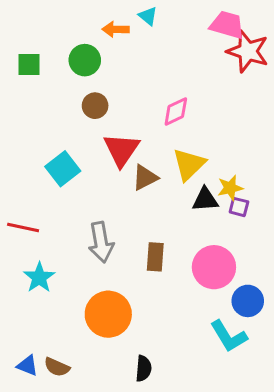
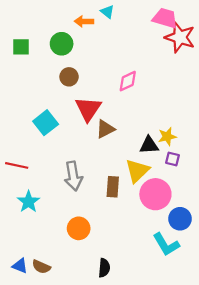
yellow triangle: (189, 164) -> (137, 171), moved
purple square: (239, 207) -> (173, 159), moved
orange circle: (108, 314) -> (79, 228), size x0.7

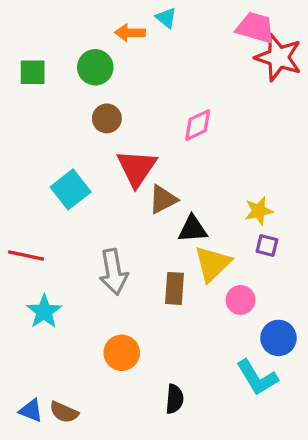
black triangle: (149, 145) -> (193, 229), moved
pink circle: (155, 194) -> (241, 300), size x0.6
black semicircle: (104, 268) -> (175, 399), moved

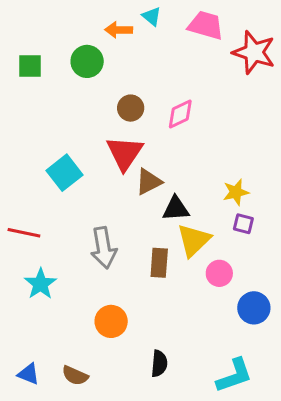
pink trapezoid: (255, 28) -> (206, 25), moved
brown circle: (107, 118) -> (131, 108), moved
cyan L-shape: (257, 378) -> (234, 376), moved, turned -78
brown semicircle: (64, 412) -> (75, 376), moved

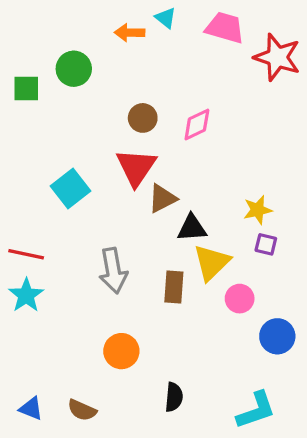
green circle: (87, 61) -> (74, 69), moved
green square: (30, 66) -> (26, 88), moved
cyan star: (40, 284) -> (26, 295), moved

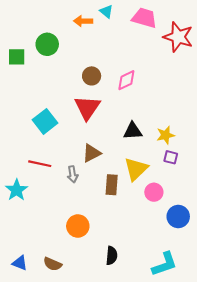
brown triangle: (162, 198) -> (92, 153), moved
black triangle: (192, 228) -> (133, 131), moved
red line: (26, 254) -> (40, 164), moved
gray arrow: (113, 271) -> (73, 174), size x0.6

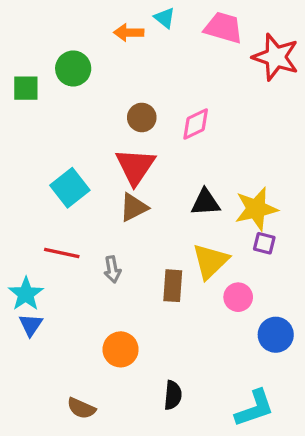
yellow star: (166, 135) -> (256, 209), size x1.5
brown triangle: (92, 153) -> (134, 207), moved
blue triangle: (20, 263) -> (31, 325), moved, turned 42

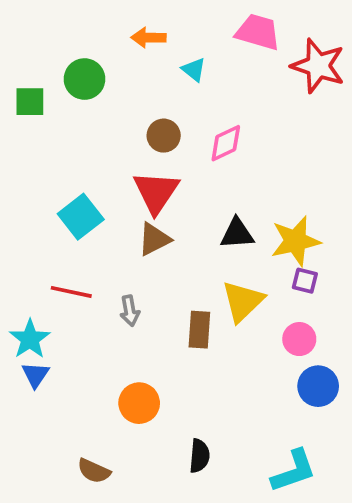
cyan triangle: (165, 18) -> (194, 70), moved
pink circle: (238, 297) -> (299, 339), moved

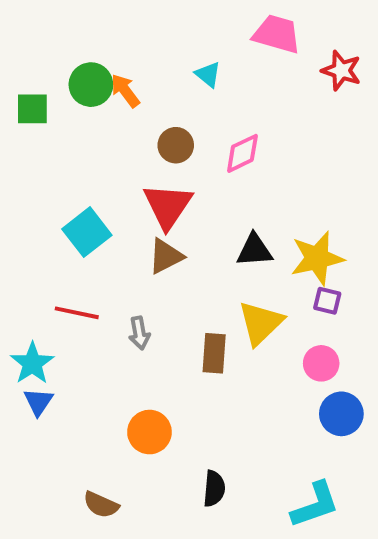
orange arrow: (149, 38) -> (125, 91), moved, turned 52
red star: (318, 66) -> (341, 70), size x0.7

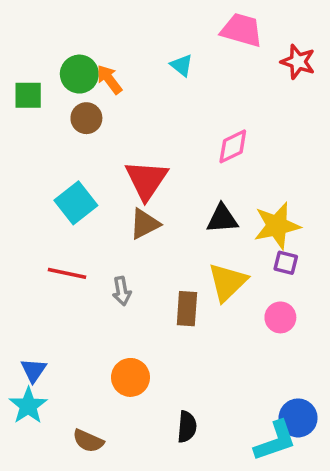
brown circle: (176, 145) -> (86, 118), moved
pink diamond: (242, 153) -> (233, 146), moved
cyan star: (32, 363) -> (28, 406), moved
blue triangle: (38, 402) -> (33, 370), moved
blue circle: (341, 414) -> (298, 418), moved

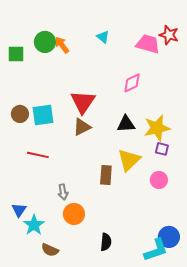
pink trapezoid: (242, 30) -> (148, 44), moved
brown circle: (86, 118) -> (20, 114), moved
cyan square: (76, 203) -> (43, 115), turned 30
gray arrow: (122, 291) -> (63, 192), moved
cyan star: (28, 406) -> (34, 225), moved

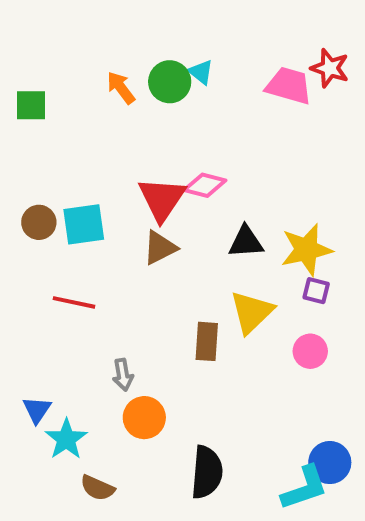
green circle: (45, 42) -> (170, 82), moved
pink diamond: (132, 83) -> (205, 185), moved, turned 40
black semicircle: (106, 242) -> (207, 472), size x1.5

